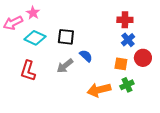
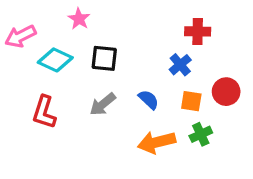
pink star: (33, 13) -> (79, 19), moved
blue cross: (128, 40) -> (180, 65), moved
blue semicircle: (86, 56) -> (149, 100), moved

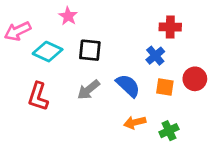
blue semicircle: (149, 100) -> (128, 86), size x1.4
green cross: (201, 134) -> (169, 131), moved
orange arrow: (156, 142) -> (135, 122), size x0.7

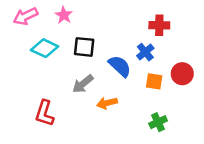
pink arrow: (18, 31) -> (25, 16), moved
blue semicircle: (128, 86) -> (120, 66), moved
red L-shape: (38, 97) -> (45, 113), moved
orange arrow: (135, 122) -> (107, 103), moved

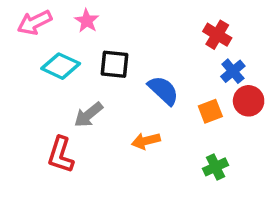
red cross: (159, 25) -> (217, 35), turned 30
blue cross: (145, 52) -> (233, 71), moved
orange square: (154, 81) -> (210, 111), turned -30
gray arrow: (83, 84) -> (88, 115), moved

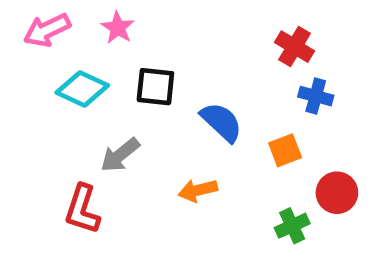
blue cross: (233, 71) -> (316, 96), turned -35
red circle: (249, 101) -> (337, 193), moved

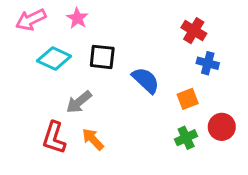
orange arrow: (198, 190) -> (93, 139), moved, turned 60
green cross: (292, 226) -> (186, 138), moved

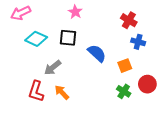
pink star: (77, 18) -> (75, 12), moved
green cross: (186, 138) -> (124, 91), turned -32

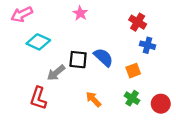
black square: (68, 38) -> (78, 60), moved
red circle: (147, 84) -> (161, 104), moved
orange arrow: (62, 92) -> (93, 99), moved

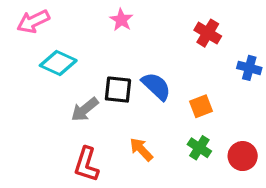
blue cross: (148, 45) -> (249, 68), moved
red L-shape: (38, 98) -> (86, 164), moved

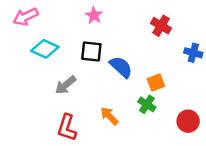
black square: (118, 90) -> (91, 51), moved
green cross: (199, 148) -> (147, 104), moved

